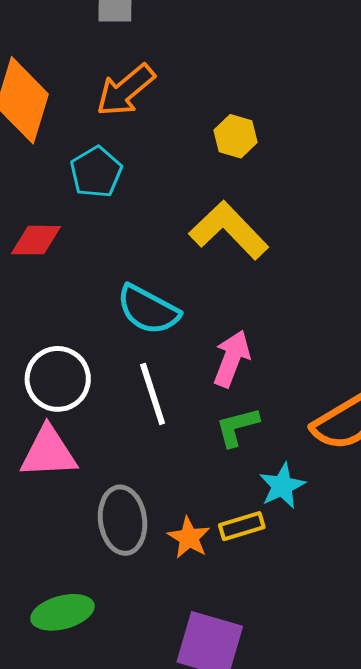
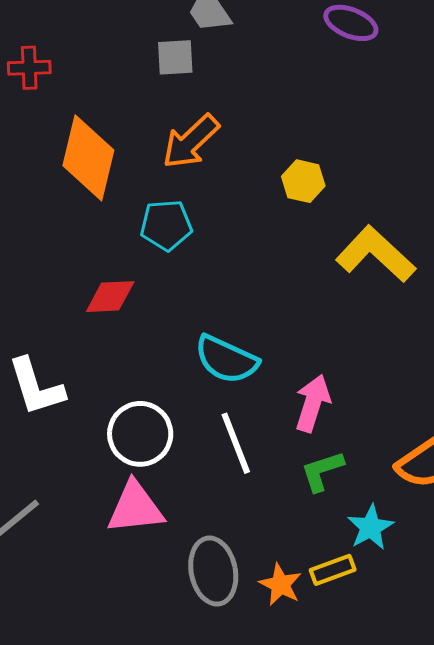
cyan pentagon: (96, 172) -> (166, 225), turned 30
yellow L-shape: (229, 230) -> (376, 254), moved

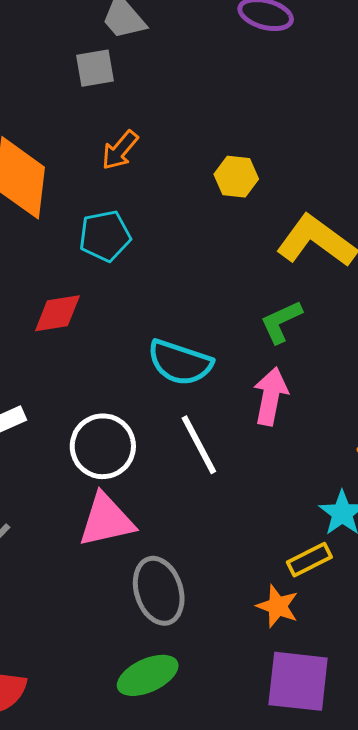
orange arrow: (191, 142) -> (120, 150), size x0.7
green L-shape: (322, 471) -> (281, 322), moved
gray ellipse: (213, 571) -> (159, 591), moved
orange star: (281, 585) -> (278, 606), moved

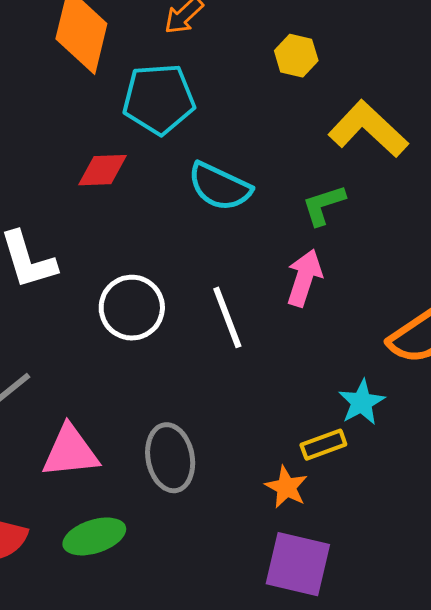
cyan pentagon: (105, 236) -> (159, 99), size x1.4
cyan semicircle: (180, 363) -> (220, 187), moved
pink triangle: (106, 520) -> (70, 452), moved
green ellipse: (148, 675) -> (94, 536), moved

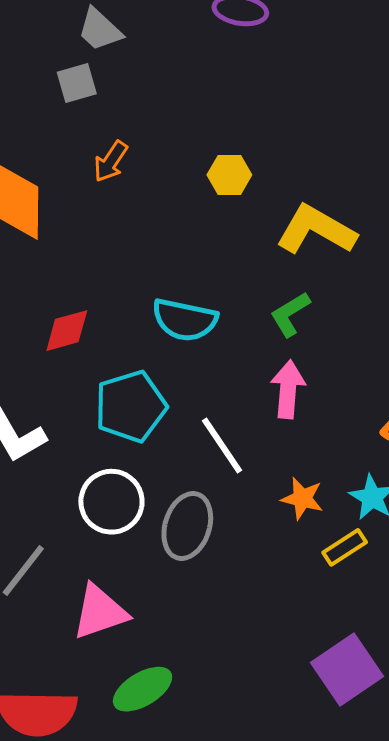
cyan pentagon: (159, 99) -> (131, 406), moved
white circle: (132, 308) -> (111, 502), moved
gray ellipse: (170, 458) -> (187, 526), moved, turned 42
orange star: (286, 487) -> (302, 498), moved
purple square: (298, 564) -> (347, 670), turned -34

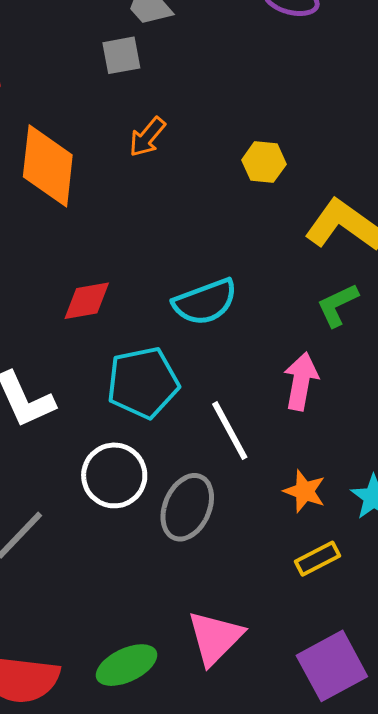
green L-shape: (290, 314) -> (338, 305), moved
cyan semicircle: (185, 320) -> (205, 302), turned -38
yellow rectangle: (345, 547) -> (318, 559), moved
pink triangle: (100, 612) -> (215, 638), moved, turned -32

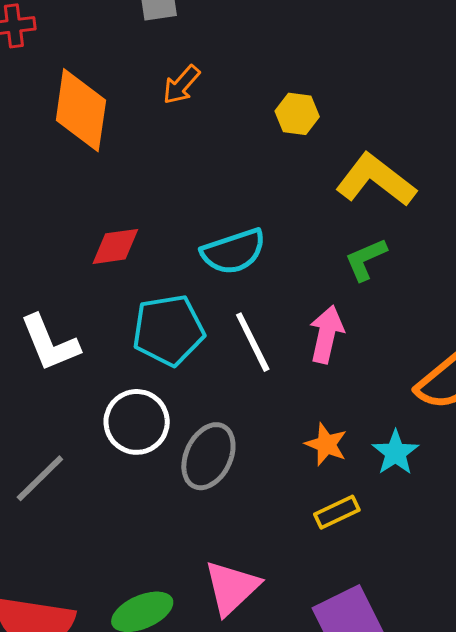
white line: (230, 431) -> (253, 342), moved

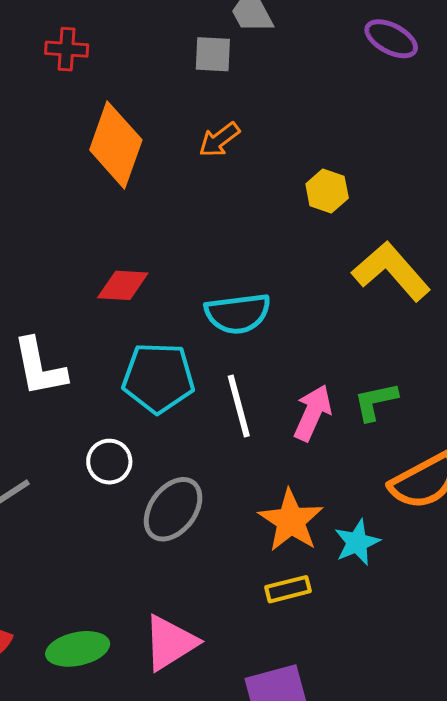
green L-shape: (366, 259) -> (376, 401), moved
white circle: (137, 422) -> (109, 462), size x0.7
orange star: (326, 444) -> (291, 521), size x1.5

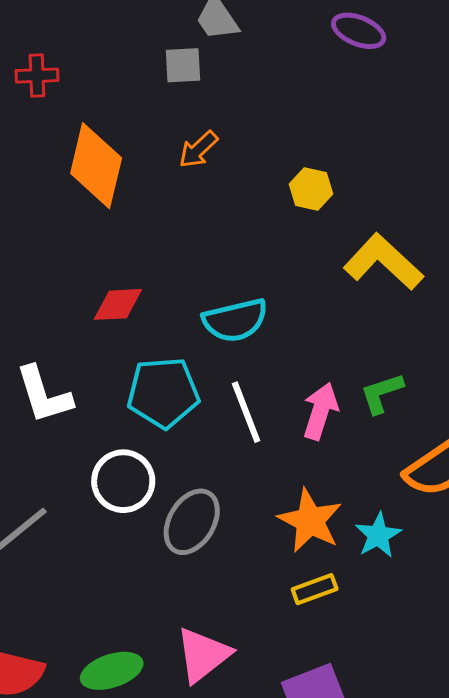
white circle: (109, 462) -> (123, 481), size x1.4

